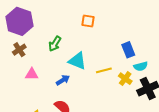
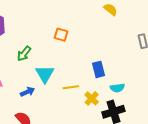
cyan triangle: (77, 61) -> (45, 74), turned 30
cyan semicircle: (141, 66) -> (117, 88), moved

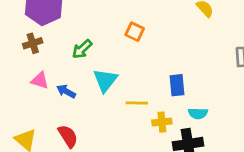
blue arrow: (27, 92) -> (66, 91), moved, turned -136
yellow cross: (92, 98) -> (162, 122), turned 32

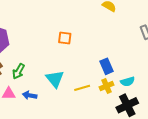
green arrow: (82, 49) -> (19, 71), moved
yellow cross: (162, 122) -> (107, 86), moved

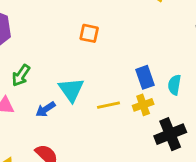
cyan semicircle: (128, 82) -> (174, 85), moved, turned 112
blue arrow: (30, 95) -> (45, 109), moved, turned -48

